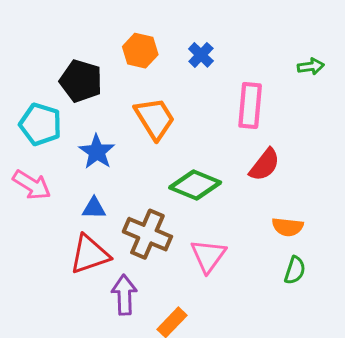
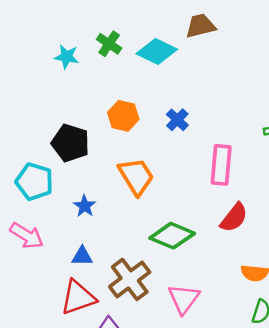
blue star: (97, 152) -> (85, 206), size x0.7
brown cross: (147, 234) -> (130, 279), turned 30

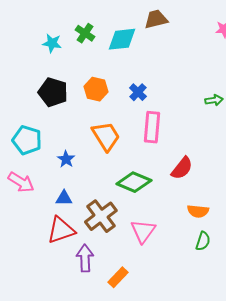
cyan diamond: (157, 52) -> (122, 39), turned -32
black pentagon: (70, 143) -> (53, 92), moved
pink rectangle: (221, 165) -> (152, 127), moved

